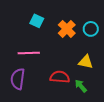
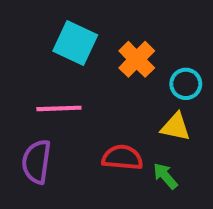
cyan square: (37, 21) -> (75, 43), size x1.5
cyan circle: (91, 29) -> (186, 84), moved

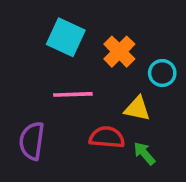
pink line: (59, 108) -> (73, 94), moved
yellow triangle: (176, 127) -> (137, 109), moved

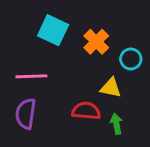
pink line: (73, 94) -> (31, 76), moved
green arrow: (144, 153) -> (116, 124), turned 30

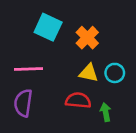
cyan circle: (131, 59) -> (115, 73), moved
yellow triangle: (111, 88) -> (89, 73), moved

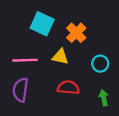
yellow triangle: (89, 73) -> (60, 57), moved
green arrow: (106, 112) -> (104, 98), moved

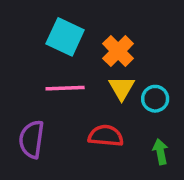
yellow triangle: (60, 57) -> (122, 88), moved, turned 48
pink line: (25, 60) -> (65, 88), moved

